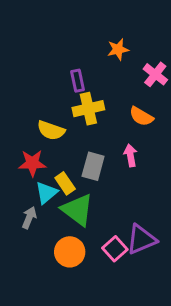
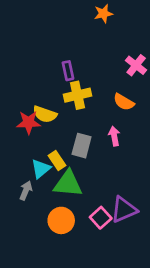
orange star: (118, 49) -> (103, 14), moved
red star: (32, 163) -> (29, 122), moved
green triangle: (77, 210) -> (68, 184), turned -32

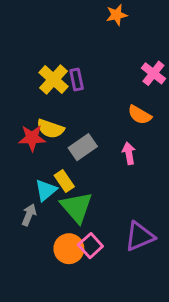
yellow cross: (78, 95) -> (54, 79), moved, turned -35
gray rectangle: (82, 146) -> (83, 147), moved, turned 40
green triangle: (68, 184) -> (77, 207), turned 44
pink square: (101, 218) -> (90, 246), moved

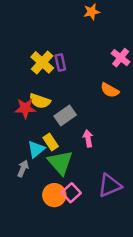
pink arrow: (129, 153) -> (88, 138), moved

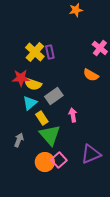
red star: (25, 108) -> (21, 78), moved
cyan triangle: (36, 149) -> (30, 103), moved

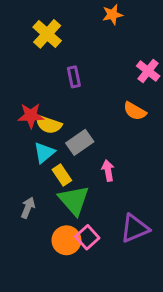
yellow cross: (35, 52) -> (47, 34), moved

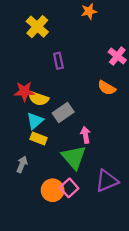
yellow rectangle: (62, 175) -> (38, 138), moved, turned -35
green triangle: (74, 200) -> (74, 157), moved

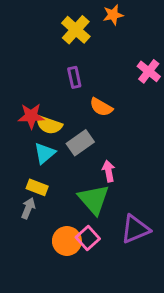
yellow cross: (37, 27) -> (76, 30), moved
orange semicircle: (107, 88) -> (101, 107), moved
yellow rectangle: (38, 138) -> (37, 187), moved

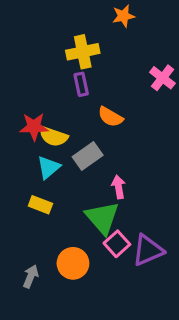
yellow cross: (76, 30) -> (83, 52), moved, turned 36
gray arrow: (28, 208) -> (31, 276), moved
pink square: (88, 238) -> (117, 244), moved

